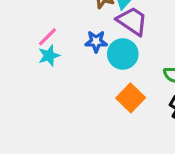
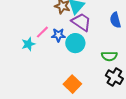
pink line: (47, 37) -> (42, 32), moved
orange square: (131, 98) -> (72, 84), moved

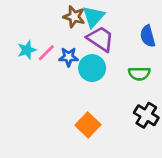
cyan star: (28, 44) -> (27, 50), moved
green semicircle: (109, 56) -> (139, 74), moved

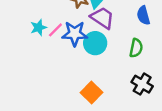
blue star: (69, 57) -> (75, 34), size x1.5
green semicircle: (139, 74) -> (136, 48), turned -78

